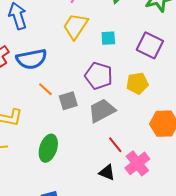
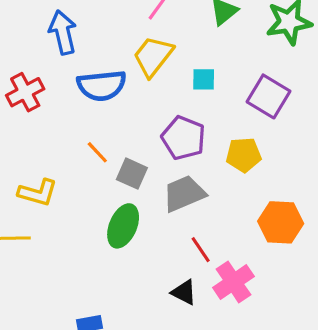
blue semicircle: (31, 59) -> (102, 86), moved
gray square: (68, 101) -> (132, 174), turned 36
green ellipse: (48, 148) -> (123, 226), moved

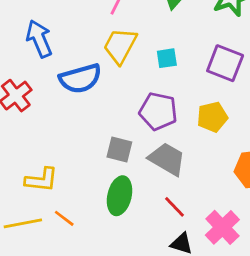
orange line: (97, 152) -> (64, 218), moved
gray trapezoid: (184, 194) -> (167, 159), turned 63
red line: (201, 250) -> (174, 207), moved

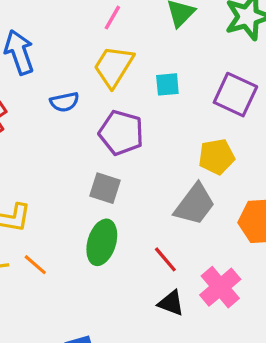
blue semicircle: (80, 79) -> (65, 102), size x0.6
purple pentagon: (158, 111) -> (121, 133), moved
gray trapezoid: (167, 159) -> (195, 204), moved, turned 93

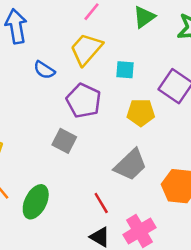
blue semicircle: (65, 102) -> (44, 70), turned 35
yellow pentagon: (217, 157) -> (141, 113), moved
green ellipse: (102, 242) -> (36, 202), moved

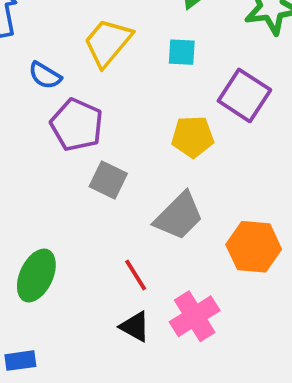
cyan square: (125, 70) -> (182, 52), moved
purple pentagon: (84, 101) -> (77, 125), moved
gray square: (64, 141) -> (108, 180), moved

